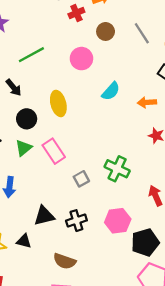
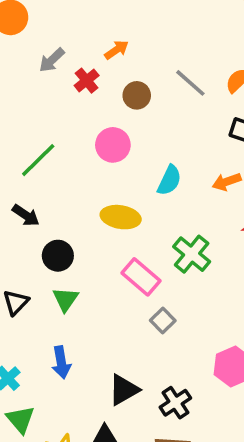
yellow ellipse: (58, 103) -> (121, 217), moved, turned -50
pink rectangle: (54, 151) -> (141, 277), moved
green cross: (117, 169) -> (192, 254), moved, turned 30
black cross: (76, 221) -> (175, 403), moved

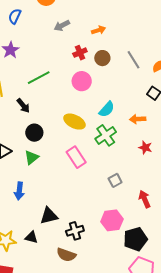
red cross: (87, 81) -> (80, 53), moved
green cross: (192, 254) -> (106, 135), moved
gray square: (163, 320) -> (115, 180), moved

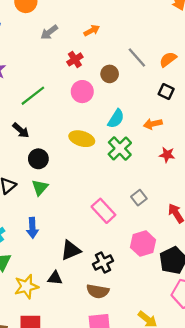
brown circle: (102, 58) -> (110, 74), moved
pink rectangle: (76, 157) -> (103, 211), moved

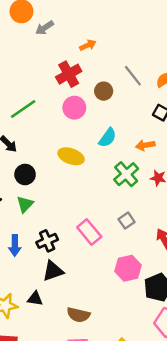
gray arrow: (49, 32) -> (45, 28), moved
red cross: (75, 59) -> (69, 74), size x1.5
green cross: (120, 148) -> (126, 174), moved
black cross: (103, 262) -> (47, 241), moved

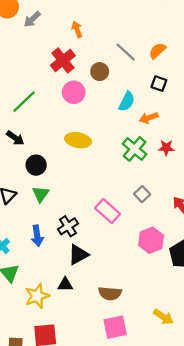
orange arrow: (88, 45) -> (77, 29), turned -77
cyan semicircle: (108, 138) -> (127, 101), moved

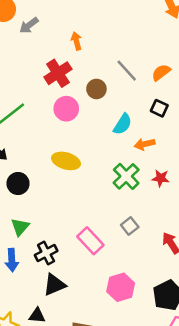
green triangle: (41, 194) -> (20, 227), moved
pink hexagon: (151, 240) -> (121, 287), moved

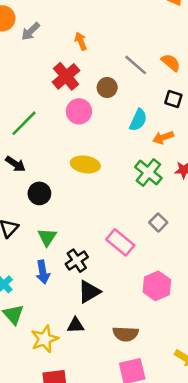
orange semicircle: (161, 72) -> (171, 63), turned 84

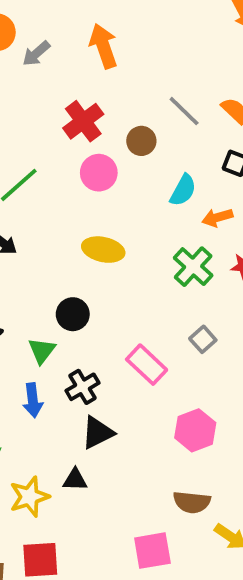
orange arrow: (81, 41) -> (103, 46), moved, size x1.6
black circle: (39, 193) -> (73, 314), moved
brown semicircle: (126, 334) -> (192, 502), moved

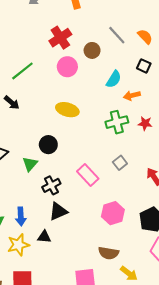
green cross: (193, 267) -> (117, 122), turned 30
blue arrow: (33, 400) -> (21, 216), moved

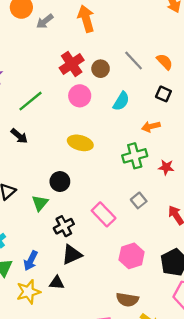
brown circle: (92, 50) -> (101, 69), moved
cyan semicircle: (114, 79) -> (121, 101), moved
red star: (145, 123) -> (166, 167), moved
blue arrow: (21, 216) -> (31, 261), turned 30

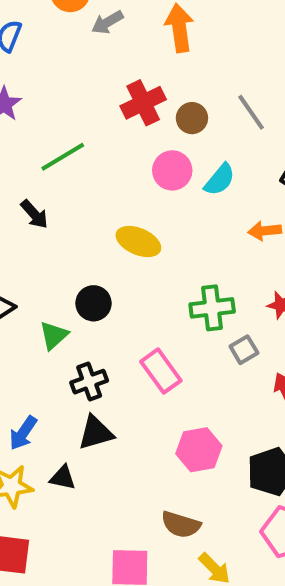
pink circle: (80, 96) -> (172, 170), moved
green cross: (135, 156) -> (212, 308), moved
gray square: (139, 200) -> (244, 350), moved

